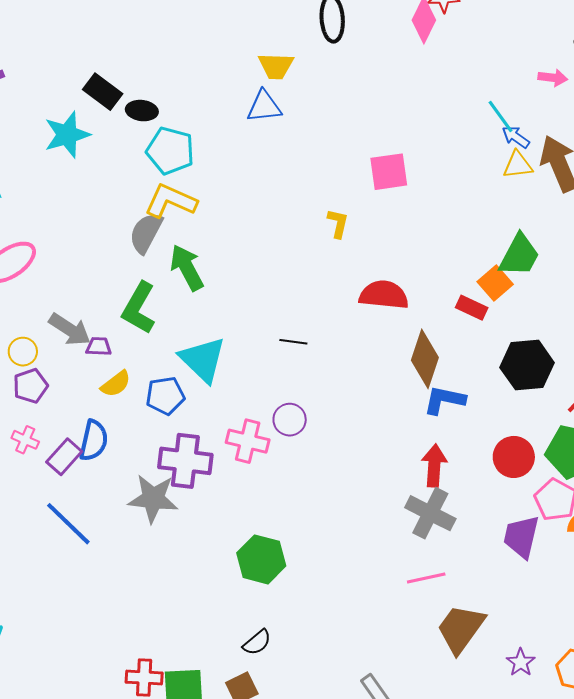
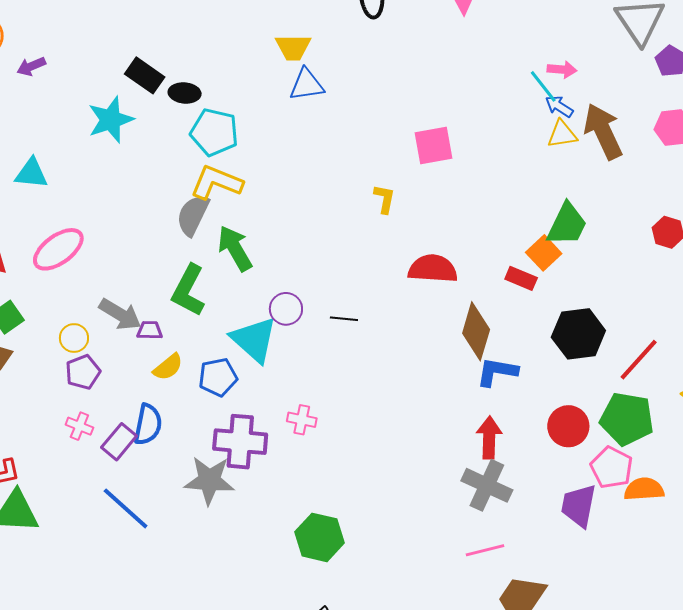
yellow trapezoid: (276, 66) -> (293, 47), moved
pink arrow: (553, 78) -> (562, 70), moved
purple circle: (290, 420) -> (286, 309), moved
pink cross: (248, 441) -> (302, 420), size x0.7

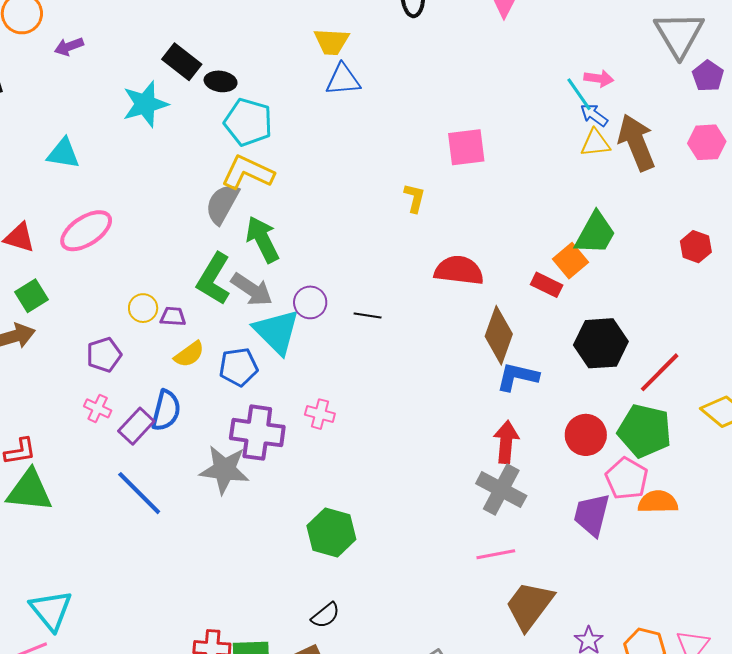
gray arrow: (120, 314) -> (252, 290), moved
yellow circle: (74, 338) -> (143, 308), moved

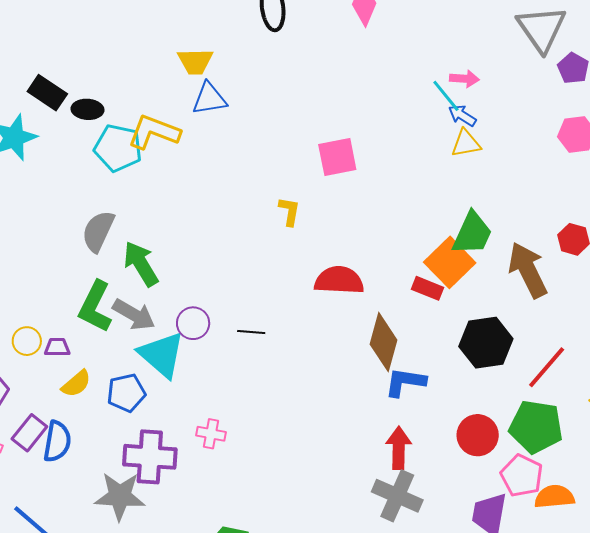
brown arrow: (636, 142) -> (528, 270), moved
yellow L-shape: (248, 172) -> (154, 132), moved
orange square: (571, 261) -> (450, 262), size x1.4
purple rectangle: (136, 426) -> (29, 433), moved

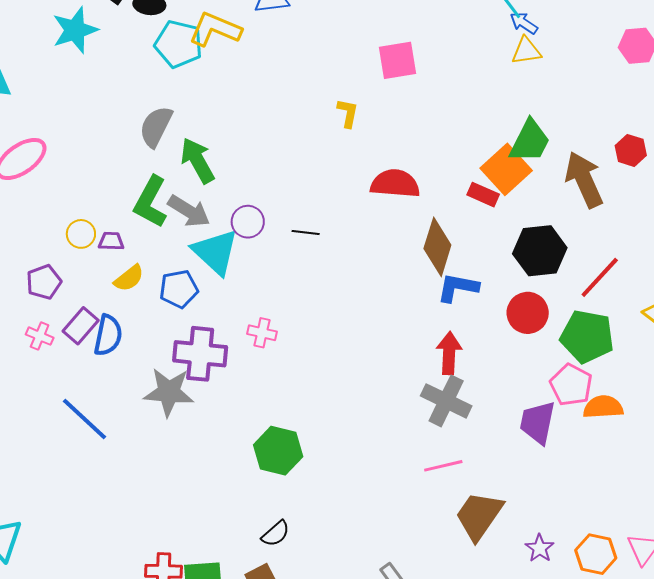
red circle: (478, 435) -> (528, 313), moved

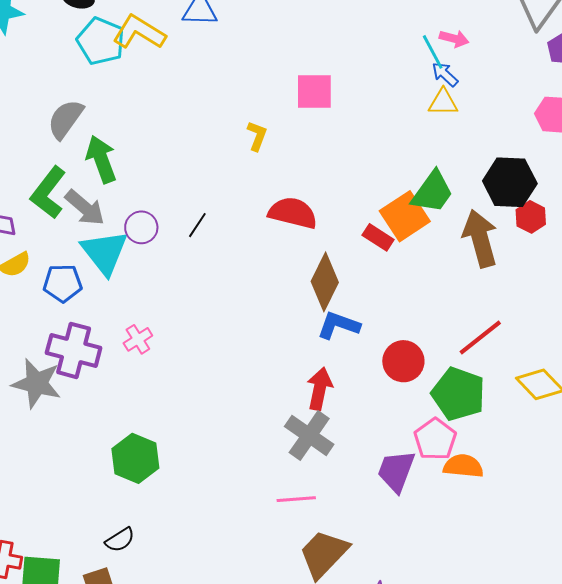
black line: (306, 232) -> (197, 225), moved, turned -72
black hexagon: (540, 251) -> (510, 182), moved
pink cross: (262, 333) -> (138, 339), turned 36

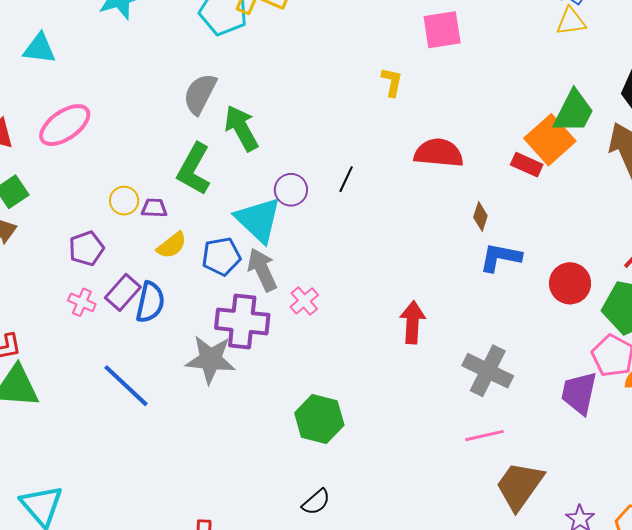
gray arrow: (85, 208) -> (262, 270), moved, turned -147
brown diamond: (325, 282) -> (480, 216), size x0.5
red arrow: (320, 389) -> (413, 322), moved

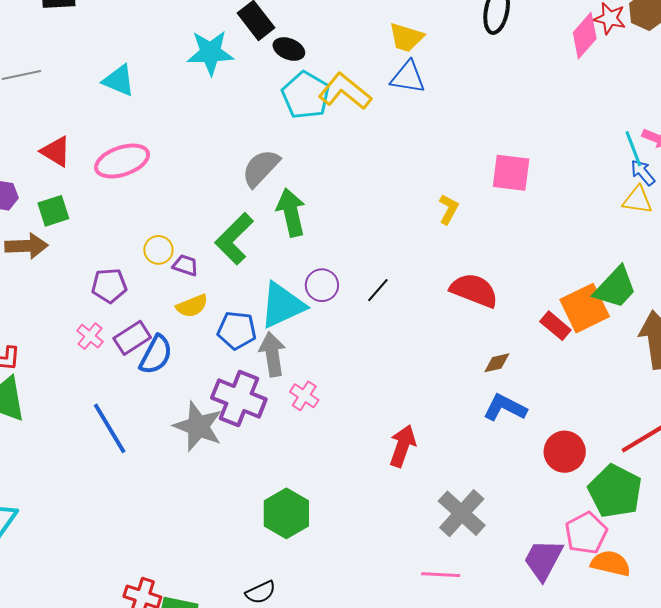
brown diamond: (480, 216) -> (497, 363), turned 44
cyan triangle: (258, 220) -> (282, 305), turned 36
pink cross: (304, 301) -> (304, 396), turned -32

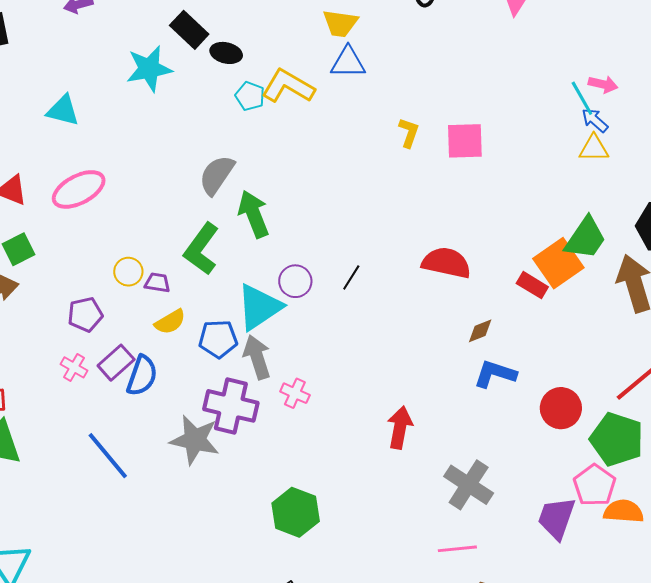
cyan pentagon: (306, 95) -> (250, 96), size x0.6
yellow L-shape: (449, 209) -> (409, 133), moved

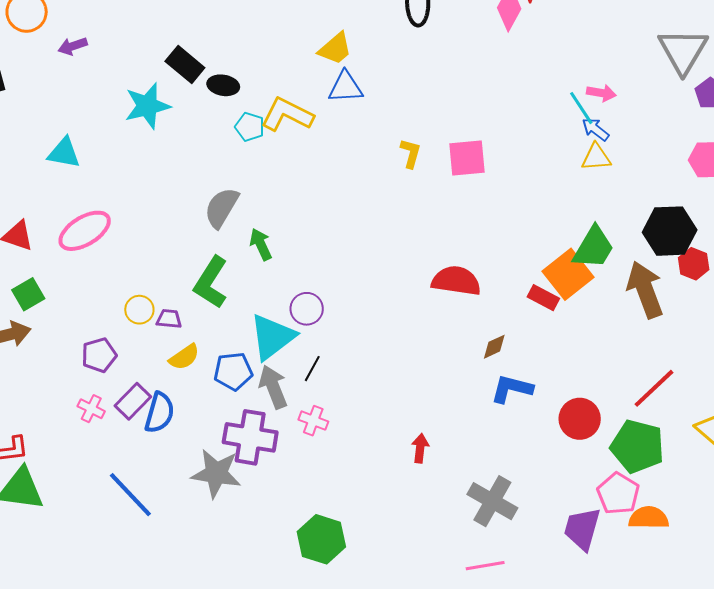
yellow trapezoid: (340, 23) -> (335, 49), turned -45
green arrow: (254, 214) -> (261, 244), size x0.7
black line: (351, 277) -> (312, 369), moved
red arrow: (400, 428) -> (420, 448), size x0.7

